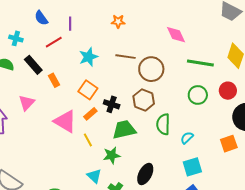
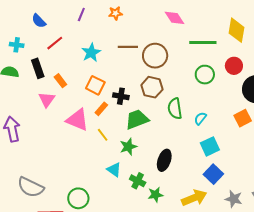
purple line: (70, 24) -> (81, 15), moved, turned 32
black rectangle: (33, 65) -> (38, 68), turned 30
pink triangle: (27, 103) -> (47, 100), moved

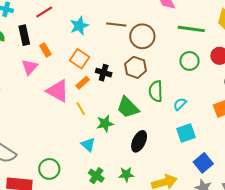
green trapezoid: (137, 119) -> (128, 107), moved, turned -120
blue square: (213, 174) -> (203, 163), moved
green cross: (138, 181) -> (96, 176), moved

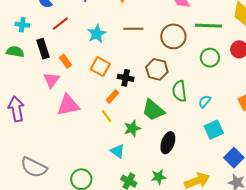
brown circle: (142, 36) -> (173, 36), moved
orange rectangle: (83, 83) -> (113, 96), moved
pink triangle: (58, 91) -> (68, 105), moved, turned -35

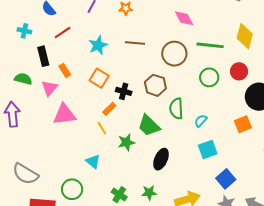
green semicircle: (15, 52) -> (23, 79), moved
cyan triangle: (117, 151) -> (93, 161), moved

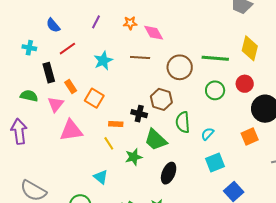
pink diamond: (184, 18) -> (154, 33), moved
orange square: (99, 78) -> (94, 98), moved
black cross: (124, 91) -> (139, 114), moved
orange rectangle: (109, 109) -> (116, 124), turned 48

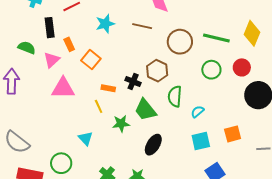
orange square: (250, 137) -> (233, 134), moved

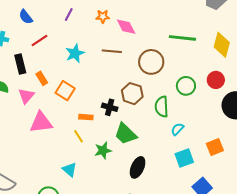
green line: (216, 38) -> (182, 38), moved
green semicircle: (175, 96) -> (162, 107), moved

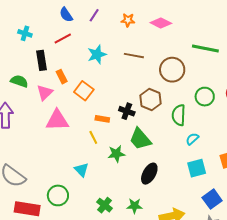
blue semicircle: (26, 17) -> (66, 15), moved
pink diamond: (126, 27) -> (161, 23), moved, turned -40

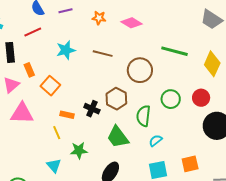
purple line: (94, 15) -> (66, 11), turned 40
green trapezoid: (140, 139) -> (118, 137), moved
cyan triangle: (81, 170) -> (54, 166), moved

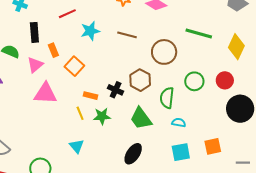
red line: (33, 32) -> (67, 14), moved
cyan semicircle: (156, 141) -> (179, 123), turned 48
green star: (79, 150) -> (102, 116), moved

